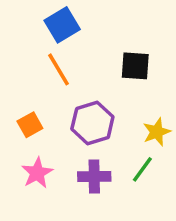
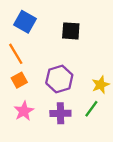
blue square: (62, 25) -> (25, 22), moved, turned -30
black square: (135, 66) -> (71, 31), moved
orange line: (59, 69) -> (16, 54), moved

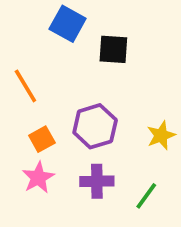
blue square: (25, 22) -> (68, 24), moved
orange square: (19, 80) -> (42, 139), moved
green line: (91, 109) -> (146, 196), moved

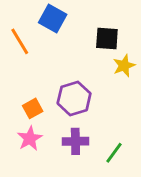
black square: (113, 49) -> (107, 38), moved
orange line: (25, 86) -> (20, 41), moved
yellow star: (161, 135) -> (124, 66), moved

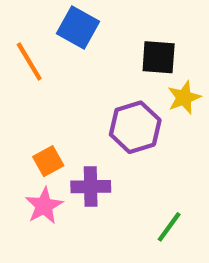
purple hexagon: (74, 98) -> (135, 127), moved
purple cross: (75, 141) -> (91, 187), moved

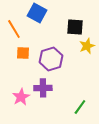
purple hexagon: (135, 127) -> (51, 59), moved
orange square: (48, 161) -> (23, 53), moved, turned 32

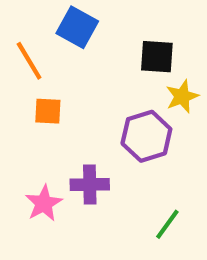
purple hexagon: (51, 59) -> (146, 136), moved

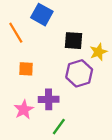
black square: (157, 57) -> (74, 41), moved
orange square: (48, 111) -> (26, 69), moved
green line: (167, 224) -> (59, 127), moved

